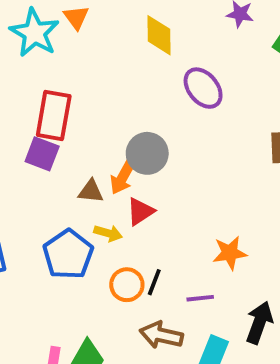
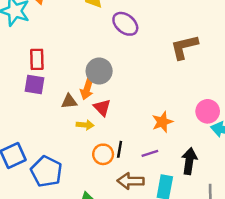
red rectangle: (54, 116) -> (37, 59), size x0.7
red triangle: (140, 211) -> (102, 108), turned -30
blue pentagon: (68, 254) -> (46, 172), moved

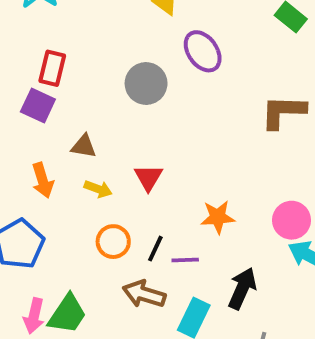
gray circle: (99, 71) -> (146, 83), moved
orange arrow: (87, 89) -> (43, 180), moved, turned -50
red triangle: (102, 108) -> (148, 177), moved
black line: (120, 149) -> (155, 249), moved

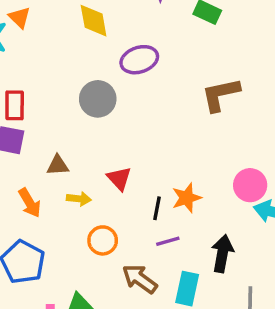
purple ellipse: (203, 51) -> (139, 60), turned -60
black line: (155, 249) -> (157, 208), moved
brown arrow: (144, 294) -> (140, 279), turned 33

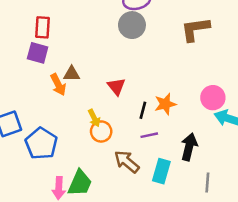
gray circle: (98, 99) -> (132, 25), moved
yellow arrow: (79, 199) -> (94, 118), moved, turned 54
orange arrow: (30, 203) -> (58, 85), moved

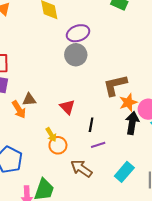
brown L-shape: (195, 29) -> (115, 85), moved
orange star: (165, 104) -> (128, 102), moved
black arrow: (189, 147) -> (132, 123), moved
cyan rectangle: (161, 171) -> (124, 172), moved, turned 30

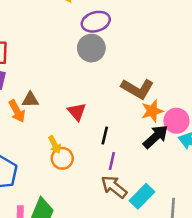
brown L-shape: (115, 85) -> (137, 89), turned -140
black arrow: (132, 123) -> (156, 137), turned 35
purple line: (98, 145) -> (112, 161), turned -64
brown arrow: (81, 168) -> (114, 187), moved

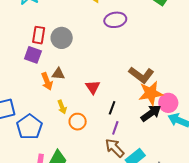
gray circle: (91, 48) -> (62, 38), moved
orange star: (152, 111) -> (151, 93), size x1.4
yellow arrow: (55, 145) -> (62, 107), moved

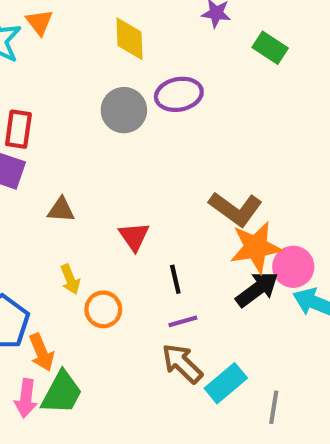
gray circle: (62, 38) -> (124, 110), moved
orange arrow: (47, 81) -> (41, 352), moved
black line: (112, 108) -> (175, 279), turned -32
purple line: (115, 128) -> (183, 321), turned 56

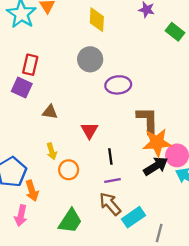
purple ellipse: (179, 94) -> (118, 85), moved
brown L-shape: (236, 209) -> (148, 120), turned -132
green trapezoid: (62, 393) -> (70, 221), moved

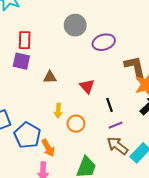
yellow arrow: (52, 151) -> (58, 111), turned 32

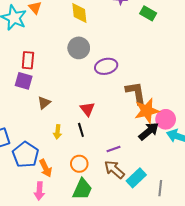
brown triangle: (50, 77) -> (44, 103), moved, turned -40
black line: (110, 105) -> (81, 130), moved
orange circle: (76, 124) -> (79, 164), moved

